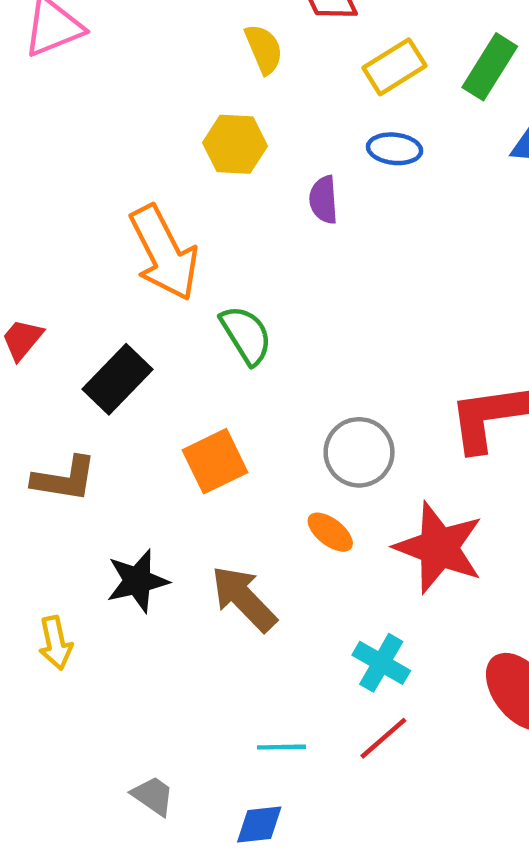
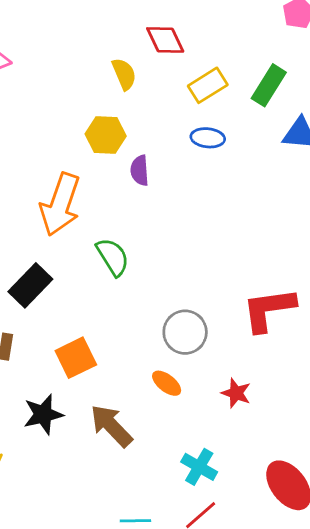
purple semicircle: (324, 200) -> (140, 170), moved
orange arrow: (164, 253) -> (60, 204), turned 46
orange square: (215, 461) -> (76, 358), moved
red star: (439, 548) -> (236, 393), size x0.5

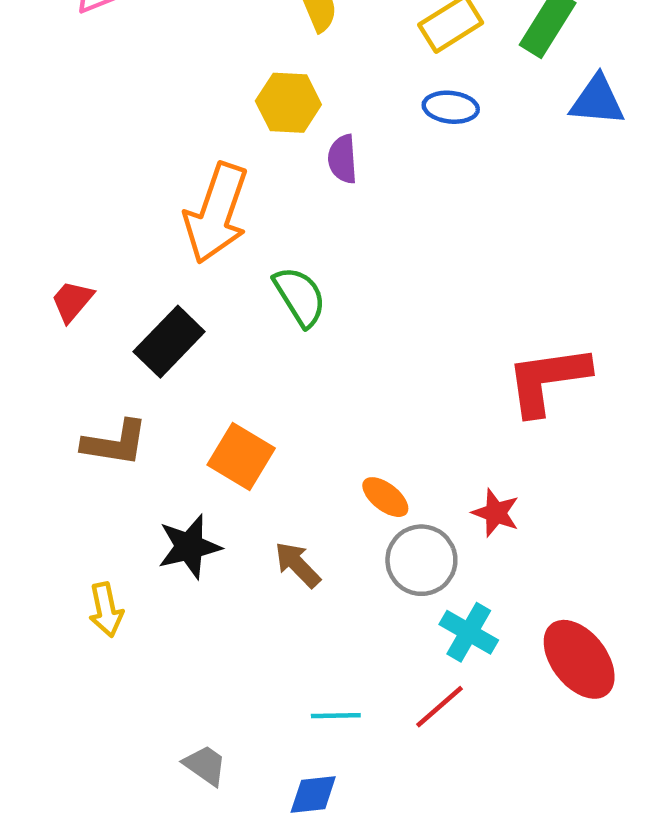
gray circle: (185, 332) -> (421, 560), moved
orange square: (76, 358) -> (241, 457), turned -33
brown arrow: (111, 426) -> (297, 565), size x0.7
cyan cross: (199, 467) -> (469, 632), moved

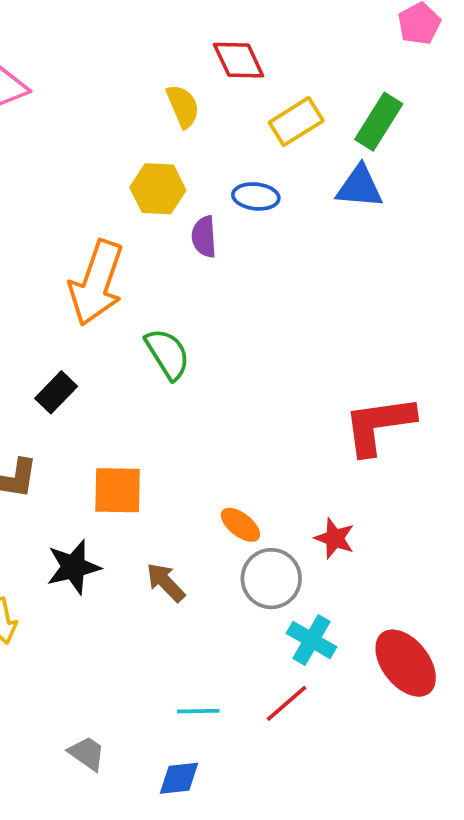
blue triangle: (597, 100) -> (360, 187), moved
blue ellipse: (451, 107) -> (256, 196), moved
black rectangle: (169, 342) -> (56, 392), size x0.7
orange square: (241, 457) -> (118, 490), turned -30

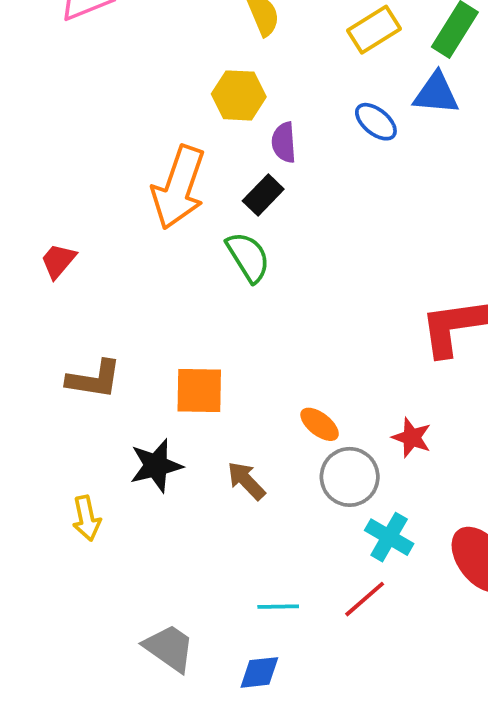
blue ellipse: (256, 196) -> (376, 122), moved, turned 33
black rectangle: (56, 392) -> (263, 195), moved
gray trapezoid: (87, 753) -> (169, 648), size x1.4

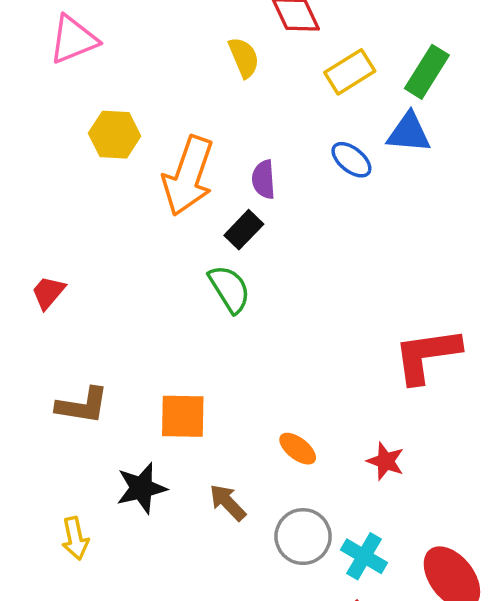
yellow hexagon: (239, 95) -> (115, 135), moved
orange arrow: (179, 187) -> (188, 176), moved
gray circle: (350, 477) -> (303, 537), moved

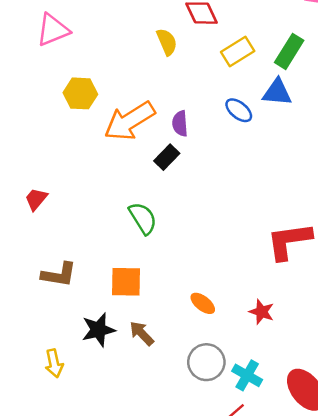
orange arrow: (188, 176) -> (130, 121), turned 39
green semicircle: (229, 289) -> (143, 218), moved
brown arrow: (228, 502) -> (142, 333), moved

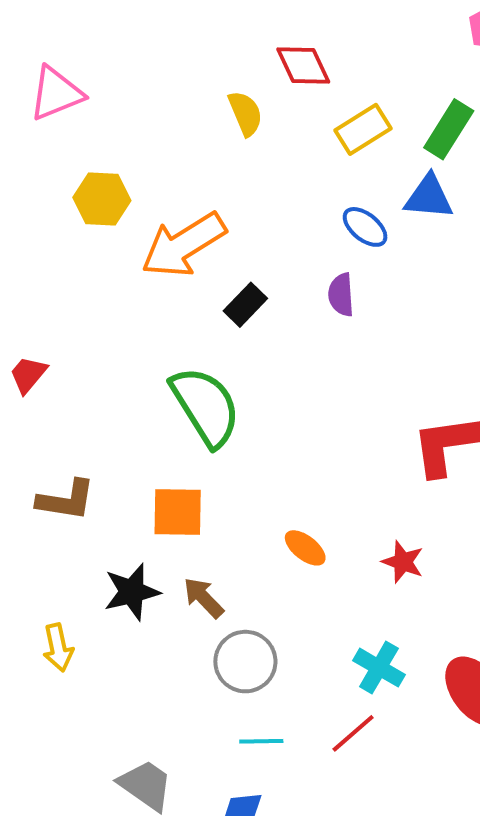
purple semicircle: (180, 123) -> (341, 295), moved
green semicircle: (143, 218) -> (206, 406), size x1.5
gray circle: (206, 362) -> (245, 662), moved

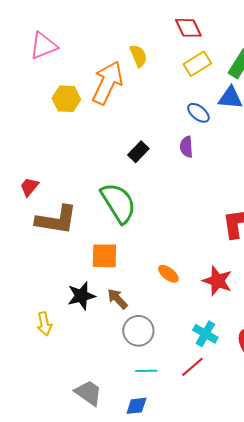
red diamond: (303, 65) -> (188, 28), moved
orange arrow: (184, 245) -> (107, 83), moved, turned 147
brown L-shape: (66, 500) -> (56, 220), moved, size x1.4
red star: (403, 562) -> (217, 281), size x1.4

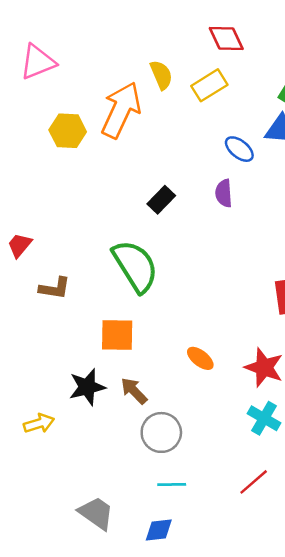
yellow rectangle: (197, 64) -> (209, 85), moved
brown L-shape: (56, 220) -> (55, 288), size x0.6
yellow arrow: (44, 324) -> (39, 423), turned -95
cyan cross: (205, 334) -> (264, 418), moved
red line: (192, 367) -> (254, 482), moved

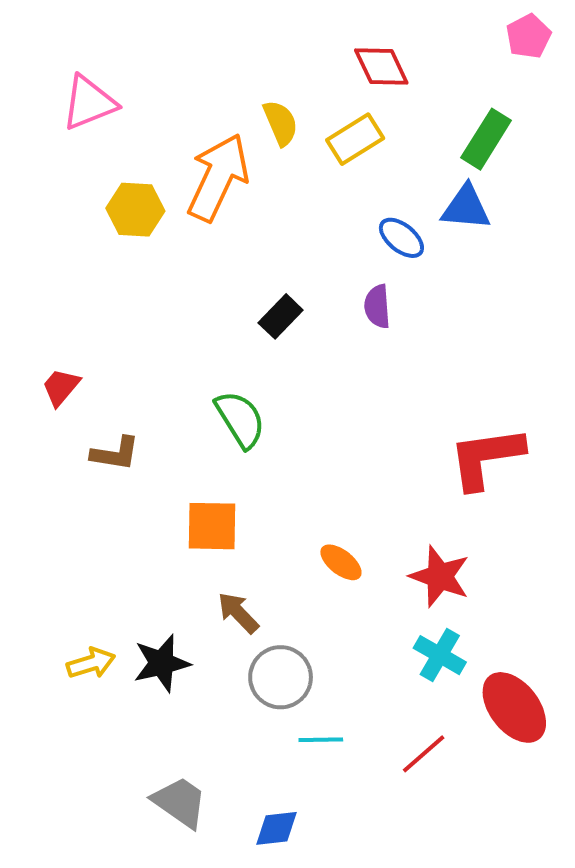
green semicircle: (135, 266) -> (240, 419), size x0.7
black star: (87, 387) -> (162, 663), moved
cyan line: (172, 485) -> (321, 740), moved

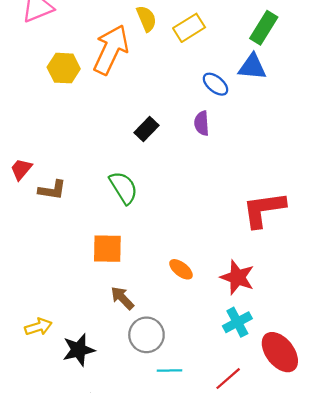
brown L-shape: (115, 454) -> (52, 190), moved
cyan cross: (440, 655) -> (237, 322), turned 32
black star: (162, 663) -> (79, 350), moved

